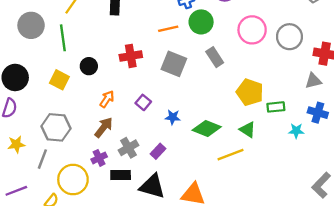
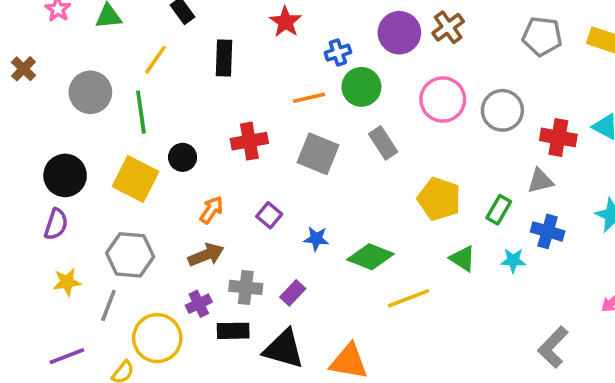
yellow square: (59, 80) -> (136, 179), size x1.4
green rectangle: (276, 107) -> (499, 210), moved, turned -54
brown arrow: (104, 127) -> (206, 255), turned 30
green triangle: (248, 130) -> (463, 259), moved
gray cross: (129, 148) -> (246, 287), turned 36

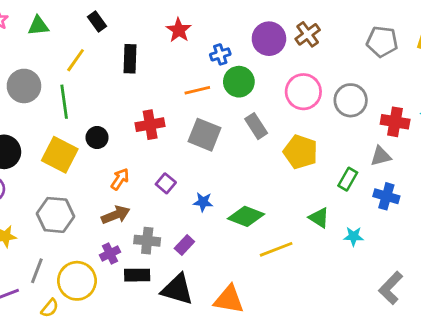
yellow pentagon: (439, 199) -> (300, 152), moved
cyan star: (513, 260) -> (353, 236), moved
gray line: (108, 306) -> (37, 271), moved

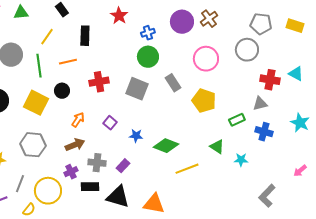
green circle: (239, 82) -> (148, 57), moved
orange line: (197, 90) -> (68, 62), moved
gray circle: (351, 100) -> (247, 50), moved
green rectangle: (348, 179) -> (237, 120), turned 35

